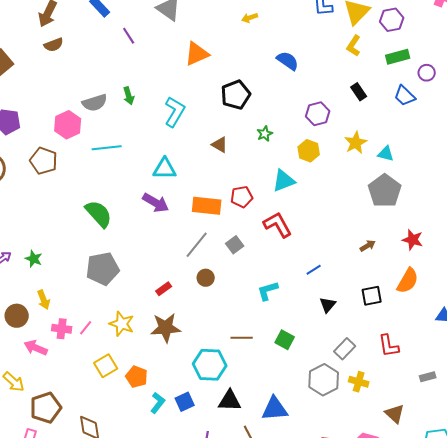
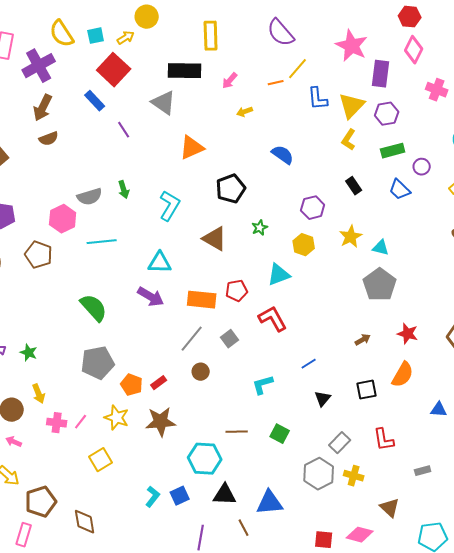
brown triangle: (220, 145) -> (215, 239), size x1.5
pink arrow: (36, 348) -> (14, 442), moved, size x0.7
orange pentagon: (137, 377) -> (132, 385), moved

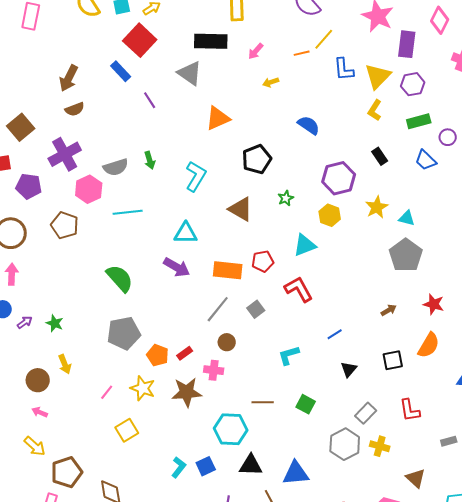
purple cross: (39, 66) -> (65, 154), moved
purple hexagon: (313, 208) -> (339, 178), size x1.4
pink cross: (57, 423) -> (214, 370), moved

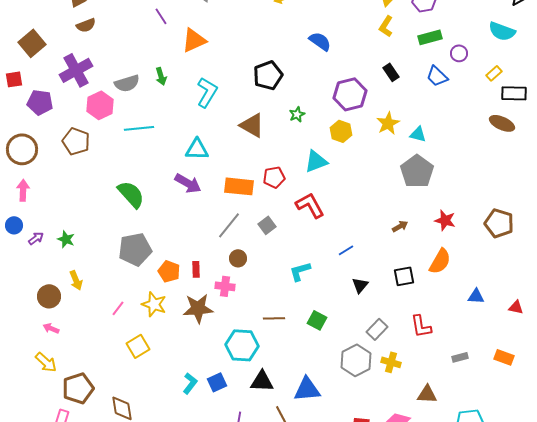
orange triangle: (218, 118) -> (194, 40), moved
red rectangle: (185, 353) -> (196, 269), turned -56
brown triangle: (416, 478) -> (427, 394), turned -40

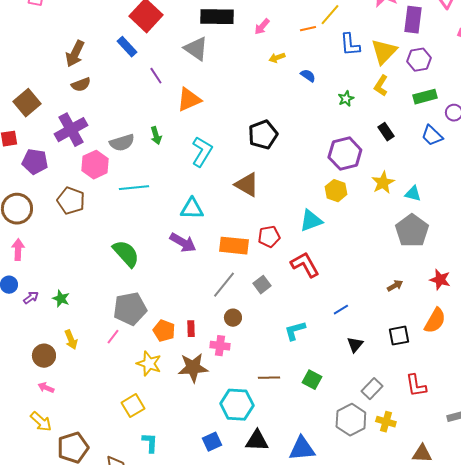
blue semicircle: (320, 41) -> (308, 76), moved, size x0.7
green star: (297, 114) -> (346, 99), moved
pink line: (118, 308) -> (113, 337), moved
cyan L-shape: (190, 383) -> (150, 443), moved, turned -35

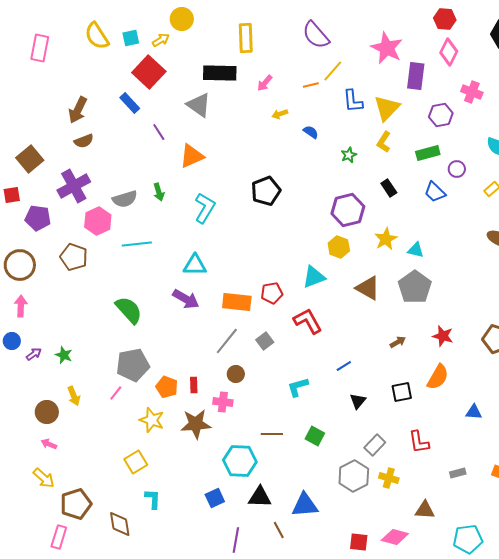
purple hexagon: (419, 60) -> (441, 115), moved
brown triangle: (247, 185) -> (368, 288), moved

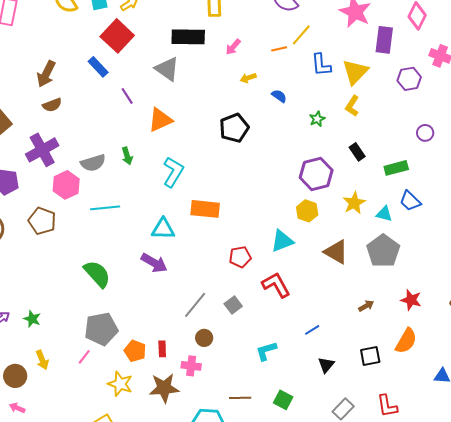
green rectangle: (428, 153) -> (396, 168), moved
black pentagon: (266, 191) -> (234, 128), moved
blue trapezoid: (435, 192) -> (410, 201), moved
orange rectangle: (237, 302) -> (205, 209), moved

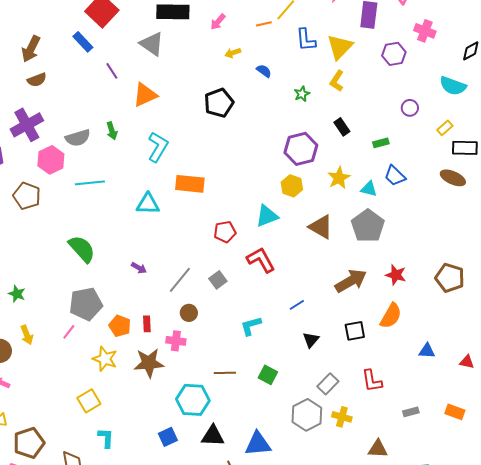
green rectangle: (396, 168) -> (381, 143), size x0.7
purple arrow: (154, 263) -> (139, 268), moved, size x0.6
brown arrow: (366, 306) -> (351, 281), size x2.0

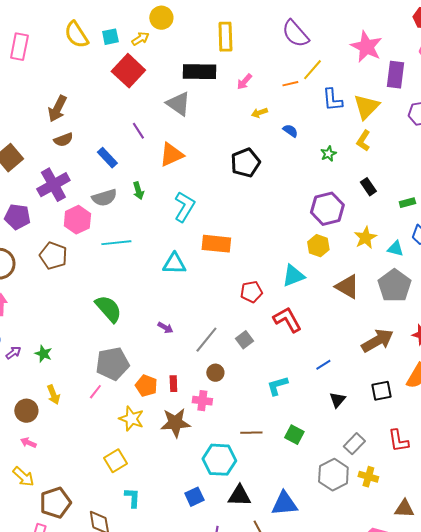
blue rectangle: (83, 42) -> (107, 158), moved

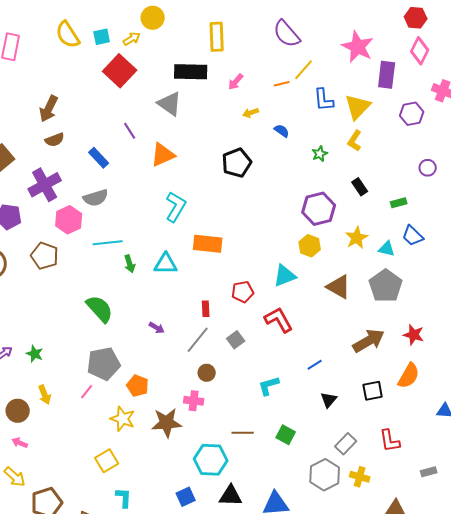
green arrow: (138, 191) -> (130, 264), moved
red rectangle: (173, 384) -> (206, 309), moved

